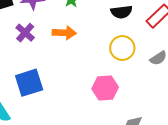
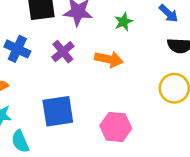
pink hexagon: (105, 88) -> (116, 127), moved

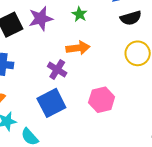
purple cross: (63, 52) -> (57, 70), moved

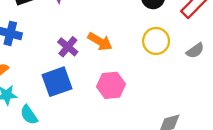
orange arrow: (78, 48) -> (100, 42), moved, turned 30

